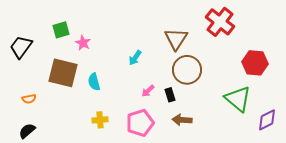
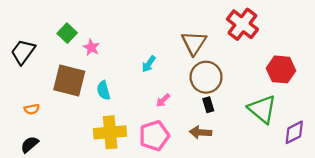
green square: (61, 30) -> (67, 33), turned -30
black rectangle: (170, 95) -> (208, 105), moved
yellow cross: (100, 120) -> (110, 132), size x1.8

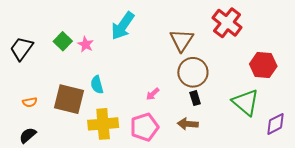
green square: (67, 33) -> (63, 41), moved
cyan arrow: (149, 64) -> (123, 26), moved, size x1.8
brown square: (69, 80) -> (69, 99), moved

